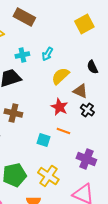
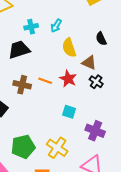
yellow semicircle: (60, 76) -> (69, 48), turned -66
orange line: (63, 131) -> (45, 81), moved
cyan square: (43, 140) -> (69, 112), moved

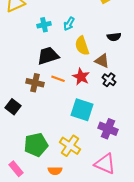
black semicircle: (101, 39) -> (114, 37), turned -72
black trapezoid: (19, 50) -> (48, 56), moved
cyan square: (69, 112) -> (82, 110), size x1.6

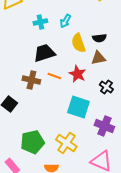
black semicircle: (114, 37) -> (99, 38), moved
brown triangle: (102, 61) -> (98, 58), turned -35
black cross: (109, 80) -> (106, 87), moved

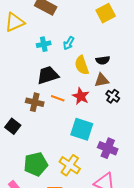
black cross: (106, 87) -> (113, 96), moved

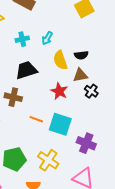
orange line: (58, 98) -> (36, 119), moved

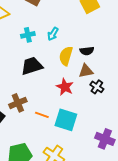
yellow semicircle: (60, 60) -> (66, 56), turned 36
brown cross: (13, 97) -> (18, 103), moved, turned -36
purple cross: (86, 143) -> (105, 139), moved

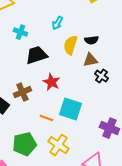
cyan cross: (28, 35) -> (20, 32), moved, turned 32
red star: (65, 87) -> (51, 82), moved
orange line: (42, 115) -> (46, 118), moved

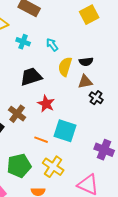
cyan arrow: (57, 23) -> (52, 45), turned 112
cyan cross: (20, 32) -> (23, 42), moved
brown cross: (22, 92) -> (17, 114), turned -30

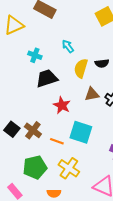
cyan cross: (23, 42) -> (35, 55), moved
brown triangle: (85, 82) -> (92, 94), moved
brown cross: (17, 114) -> (33, 130), moved

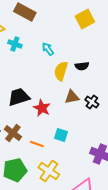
cyan cross: (35, 55) -> (15, 44), moved
black trapezoid: (47, 78) -> (19, 97), moved
cyan square: (81, 132) -> (61, 135), size x0.6

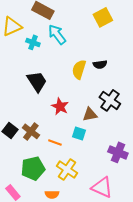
cyan arrow: (48, 49) -> (57, 34), moved, size x1.5
black trapezoid: (19, 97) -> (37, 81), moved, turned 75
brown triangle: (72, 97) -> (90, 114), moved
black cross: (92, 102) -> (110, 100), size x1.5

